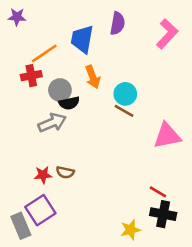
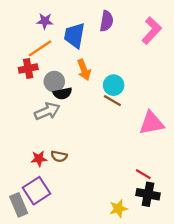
purple star: (17, 17) -> (45, 21), moved

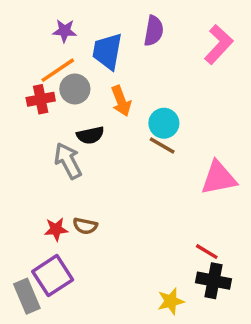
gray circle: (54, 82) -> (75, 89), moved
gray arrow: (47, 111) -> (68, 161), turned -95

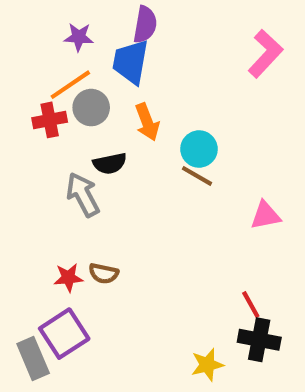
purple semicircle: (154, 31) -> (145, 25), moved
pink triangle: (219, 178) -> (265, 215), size x0.7
red line: (207, 252) -> (251, 305), turned 30

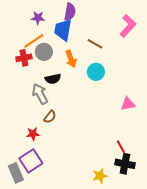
brown line: (197, 176) -> (95, 44), moved
brown semicircle: (104, 273) -> (50, 117), moved, turned -64

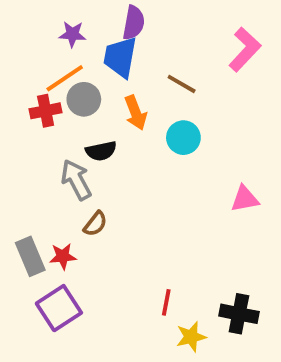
red line: (121, 147) -> (166, 302), moved, turned 40
gray rectangle: (16, 173) -> (30, 256), moved

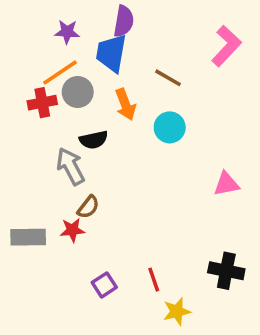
gray rectangle: (30, 256) -> (28, 237), turned -68
red star: (63, 256) -> (72, 230), moved
red line: (166, 302) -> (154, 280), turned -30
purple square: (59, 308) -> (104, 285), moved, size x0.6
black cross: (239, 314) -> (226, 271), moved

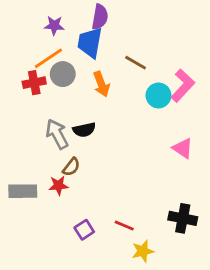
pink L-shape: (226, 46) -> (183, 85), moved
cyan circle: (170, 127) -> (158, 95), moved
black semicircle: (94, 140) -> (84, 130), moved
pink triangle: (226, 184) -> (183, 148), turned 45
red line: (154, 280) -> (124, 225), turned -48

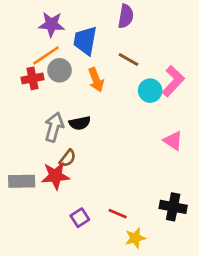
purple semicircle: (100, 17) -> (126, 16), moved
purple star: (54, 25) -> (51, 24), size x1.4
gray arrow: (57, 134) -> (54, 127), turned 44
red star: (58, 185) -> (55, 176), size x1.5

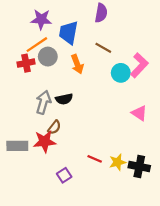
red line: (118, 214) -> (95, 159), moved
yellow star: (135, 238) -> (117, 162), moved

